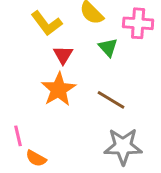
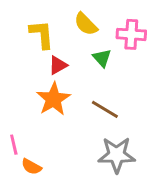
yellow L-shape: (47, 23) -> (42, 34), turned -148
red triangle: (63, 55) -> (58, 65), turned 30

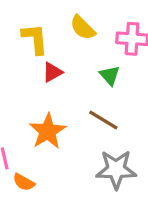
green triangle: (102, 58) -> (110, 75), moved
orange star: (53, 99) -> (48, 131), moved

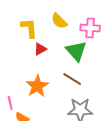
green triangle: (110, 75) -> (76, 51), size x1.6

